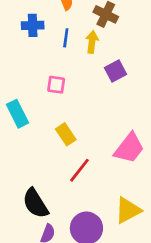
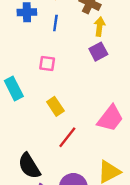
yellow arrow: (92, 42) -> (100, 27), moved

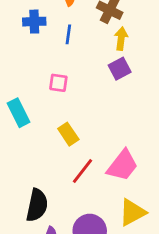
pink trapezoid: (110, 118) -> (122, 165), moved
black semicircle: (29, 166) -> (37, 205), turned -136

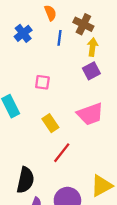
blue cross: (34, 22) -> (23, 33), turned -36
blue line: (68, 34) -> (60, 38), moved
pink trapezoid: (122, 165) -> (90, 114), moved, turned 32

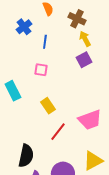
blue line: (60, 38) -> (45, 42), moved
yellow arrow: (92, 47) -> (85, 39), turned -35
pink trapezoid: (90, 114) -> (90, 120), moved

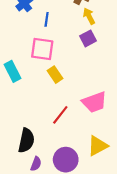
pink square: (41, 70) -> (42, 49), size x1.6
yellow rectangle: (48, 106) -> (55, 75), moved

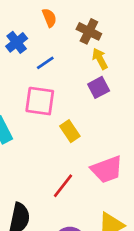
blue line: (47, 19) -> (45, 63), turned 48
yellow rectangle: (55, 75) -> (70, 131), moved

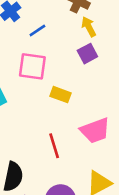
yellow rectangle: (70, 131) -> (61, 95), turned -36
red line: (63, 186) -> (54, 146), turned -55

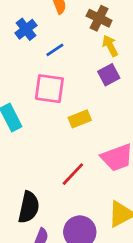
yellow rectangle: (61, 95) -> (80, 119), turned -42
red line: (54, 146) -> (73, 174), turned 60

